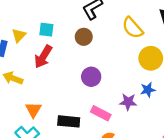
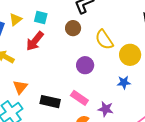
yellow semicircle: (133, 28) -> (104, 40), moved
purple circle: (91, 77) -> (85, 65), moved
purple star: (128, 102) -> (106, 109), moved

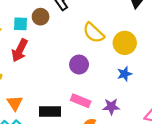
brown circle: (73, 28) -> (41, 17), moved

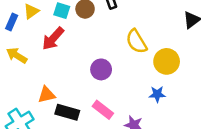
purple circle: (79, 65) -> (101, 69), moved
orange triangle: (15, 103) -> (47, 95), moved, turned 35

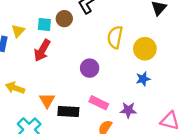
yellow semicircle: (136, 41) -> (115, 37), turned 55
yellow arrow: (17, 55) -> (15, 88), moved
orange triangle: (47, 95) -> (47, 100), turned -35

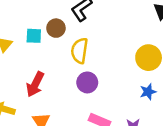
yellow semicircle: (115, 37) -> (80, 51), moved
red arrow: (42, 50) -> (35, 84), moved

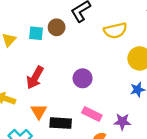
yellow semicircle: (80, 51) -> (115, 31), moved, turned -115

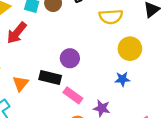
red arrow: (35, 78) -> (17, 33), moved
black rectangle: (61, 123) -> (50, 77), moved

